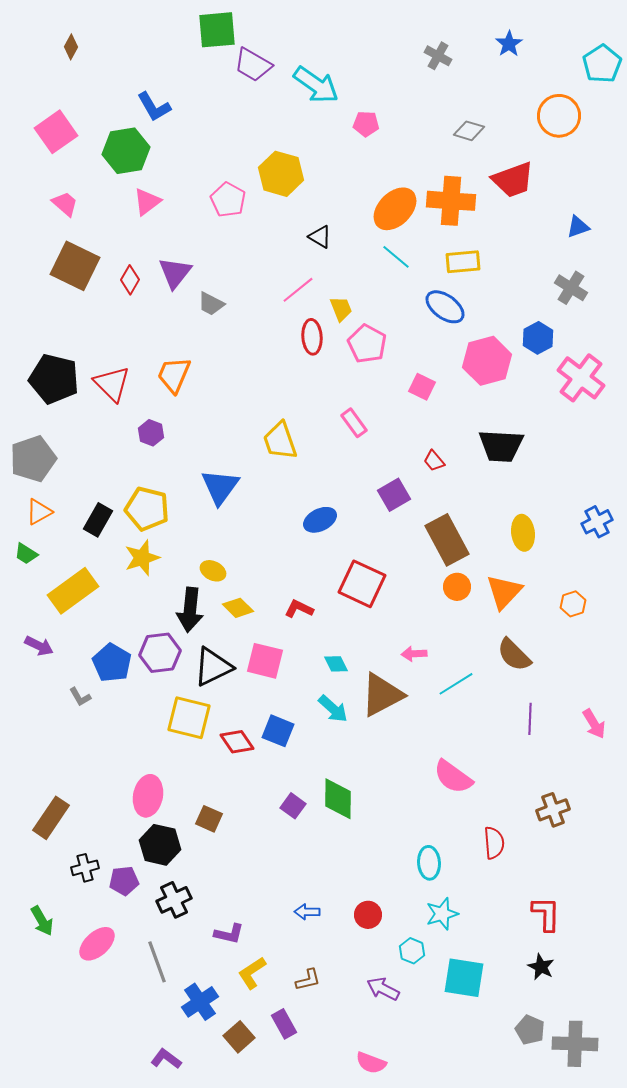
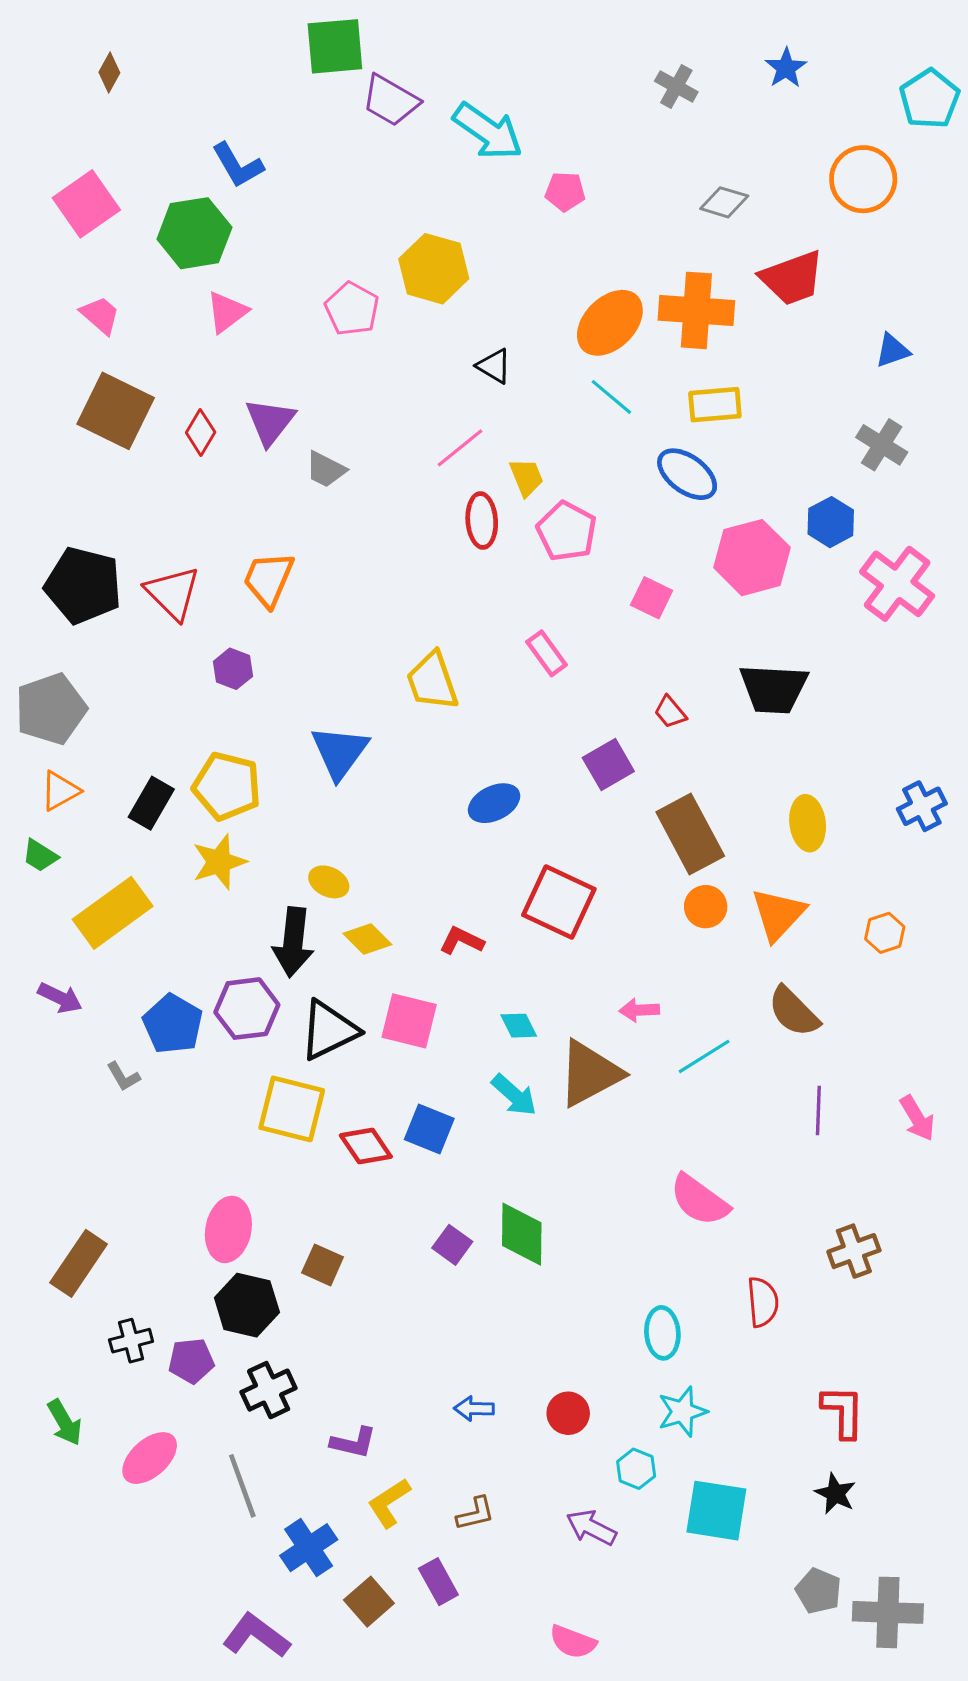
purple L-shape: (166, 1059) -> (256, 1636), size x1.4

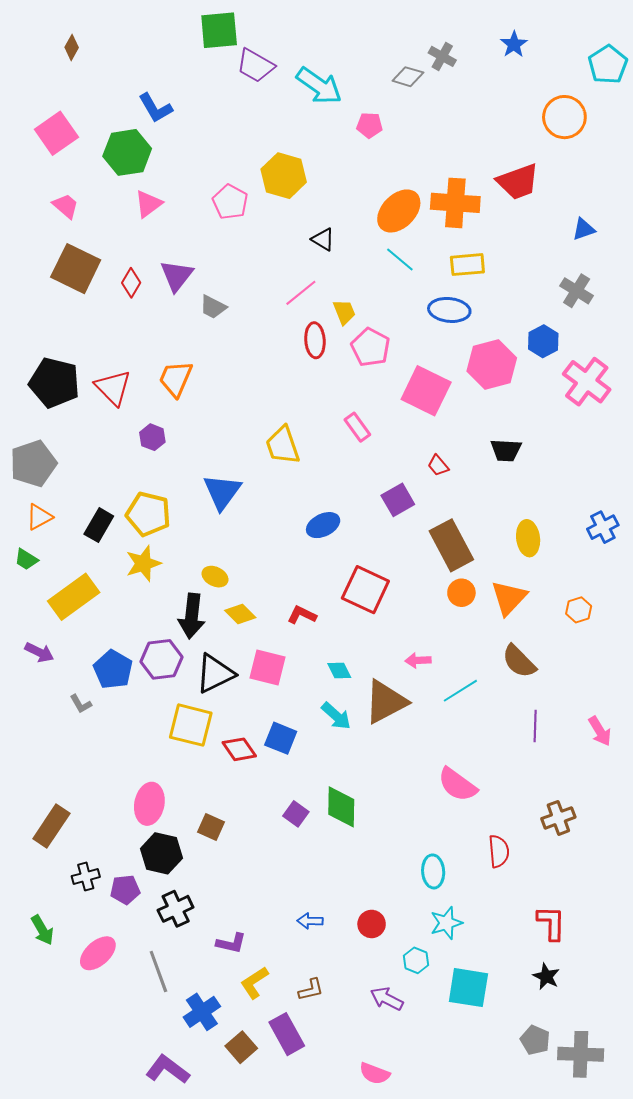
gray diamond: (724, 202) -> (408, 77), moved
blue ellipse: (687, 474) -> (449, 310), turned -30
pink square: (652, 598) -> (426, 391), size x1.8
black trapezoid: (774, 689) -> (506, 450), size x0.7
purple rectangle: (438, 1582) -> (287, 1034), size x1.4

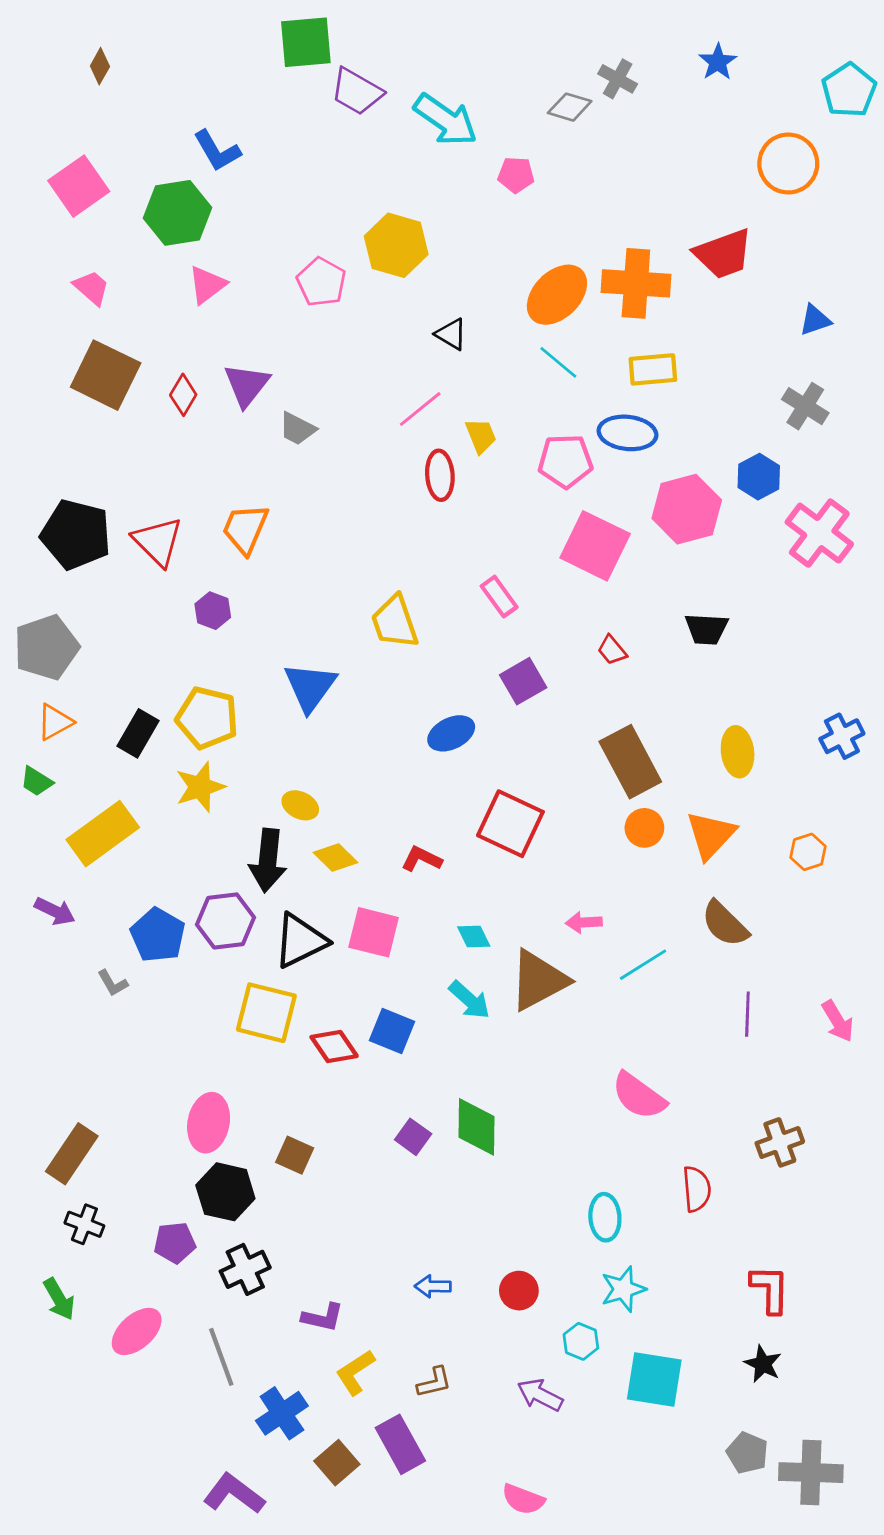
pink pentagon: (371, 347) -> (565, 461), moved, turned -30
purple square: (398, 500) -> (523, 681), moved
black cross: (86, 877) -> (84, 1224), moved, turned 36

